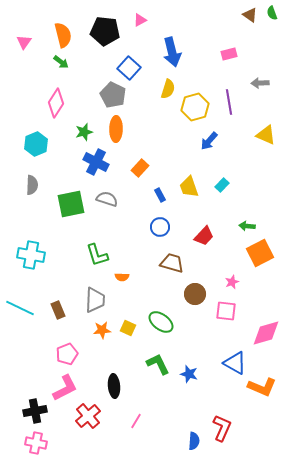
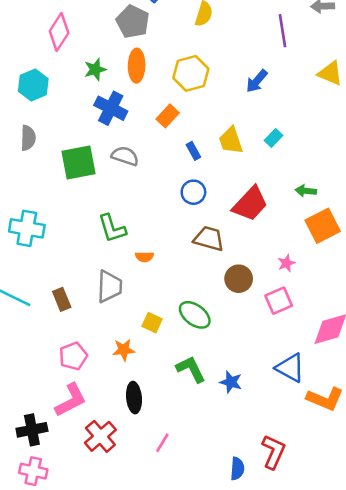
yellow hexagon: (195, 107) -> (191, 73), moved
red trapezoid: (204, 236) -> (250, 204), size x1.4
pink square: (226, 311) -> (279, 301), turned -30
orange star: (102, 330) -> (124, 350), moved

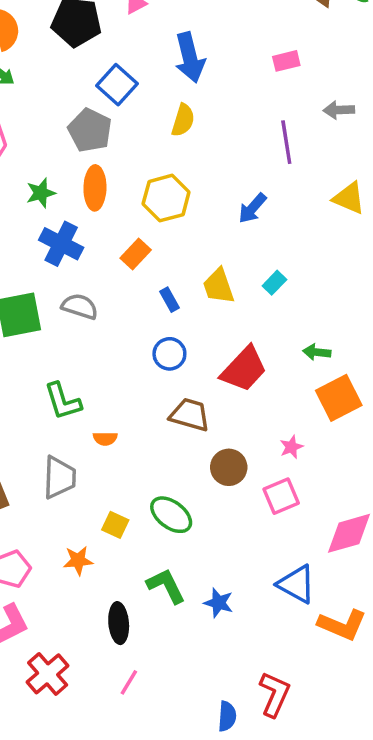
black ellipse: (134, 398) -> (119, 623), moved

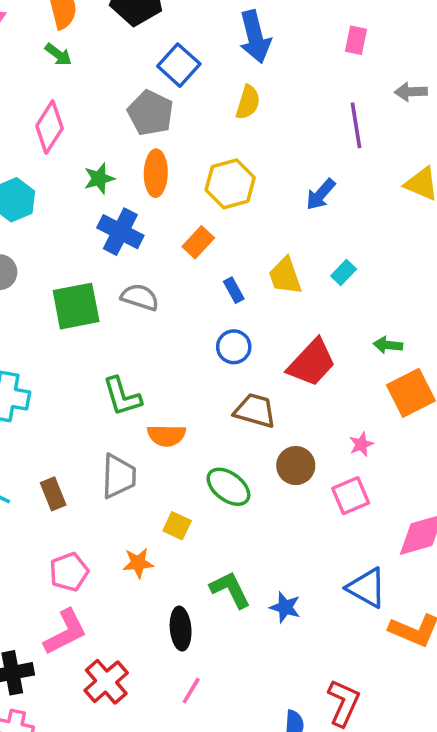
pink rectangle: (286, 61) -> (356, 40), turned -64
orange semicircle: (105, 439) -> (166, 435), size x1.5
green ellipse: (171, 515) -> (228, 487), moved

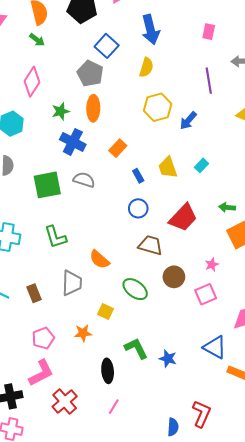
yellow hexagon: (230, 184) -> (158, 107), moved
green L-shape: (122, 396) -> (55, 237), moved
orange semicircle: (166, 435) -> (99, 259), turned 40

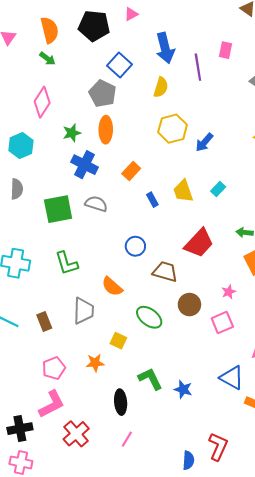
purple line: (209, 81) -> (198, 67), moved
blue circle: (138, 208) -> (135, 246), moved

